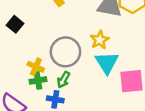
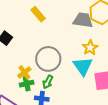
yellow star: (100, 40) -> (90, 48), moved
yellow cross: (36, 67) -> (24, 72), turned 32

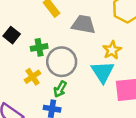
gray trapezoid: (83, 20) -> (83, 24), moved
green cross: (27, 84) -> (39, 47), moved

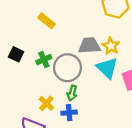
gray trapezoid: (83, 24) -> (89, 46), moved
yellow cross: (33, 77) -> (46, 103), moved

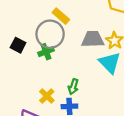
yellow rectangle: (47, 21) -> (61, 16), moved
gray circle: (68, 68) -> (50, 34), moved

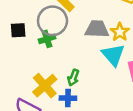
black square: (18, 45) -> (18, 30), turned -35
yellow cross: (47, 96) -> (45, 86), size x1.5

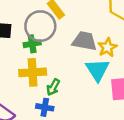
yellow cross: (45, 86) -> (33, 72), moved, turned 30

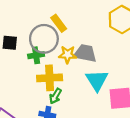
yellow star: (107, 47) -> (68, 55), moved, turned 30
yellow cross: (33, 72) -> (50, 78), moved

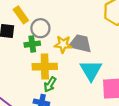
yellow rectangle: (59, 23) -> (21, 15), moved
gray circle: (44, 39) -> (40, 28), size x0.7

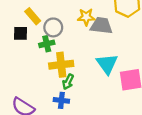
yellow star: (63, 44) -> (86, 17), moved
gray trapezoid: (80, 44) -> (101, 26), moved

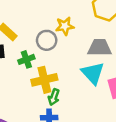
gray trapezoid: (101, 26) -> (100, 48), moved
gray circle: (53, 27) -> (47, 40), moved

